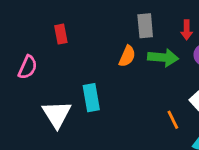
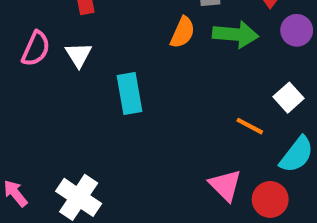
white triangle: (57, 114) -> (79, 55), moved, size x0.6
orange line: (173, 120) -> (250, 126), turned -36

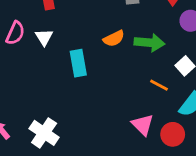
orange semicircle: (183, 32) -> (114, 39), moved, turned 40
green arrow: (236, 34) -> (149, 43), moved

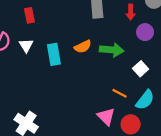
cyan rectangle: (78, 63) -> (54, 54), moved
orange line: (159, 85) -> (119, 93), moved

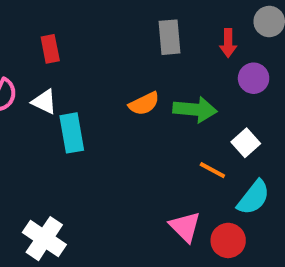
white triangle: (26, 45) -> (44, 102), turned -32
cyan rectangle: (54, 54) -> (72, 133), moved
orange line: (119, 93) -> (212, 170), moved

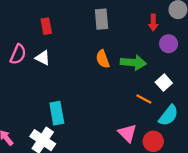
gray rectangle: (169, 37) -> (102, 19), moved
orange semicircle: (144, 104) -> (103, 59), turned 96
cyan rectangle: (72, 133) -> (57, 113), moved

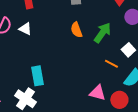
green arrow: (133, 63) -> (102, 33), turned -60
pink triangle: (127, 133) -> (97, 93), turned -30

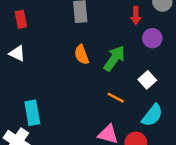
orange line: (111, 64) -> (116, 98), moved

